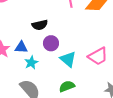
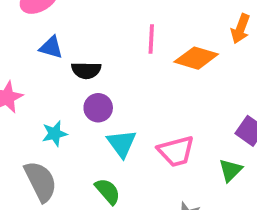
blue triangle: (21, 47) -> (51, 47), moved
green semicircle: (67, 86) -> (108, 191), turned 56

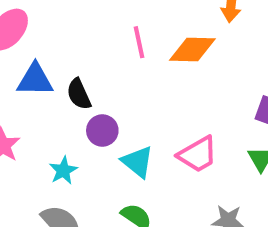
blue triangle: (51, 47) -> (35, 80), size x1.4
black semicircle: (86, 70) -> (79, 94), turned 80

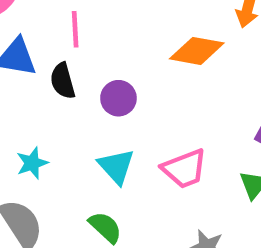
pink line: (139, 42) -> (75, 29), moved
purple circle: (102, 131) -> (118, 98), moved

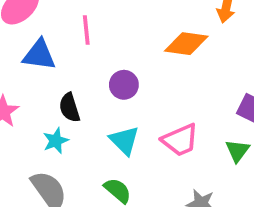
black semicircle: (63, 81) -> (69, 108), moved

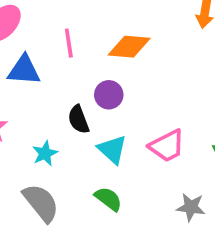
orange diamond: (186, 44) -> (129, 47), moved
black semicircle: (69, 108) -> (79, 119), moved

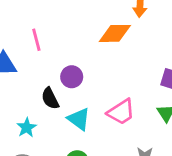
orange diamond: (129, 47) -> (115, 33), moved

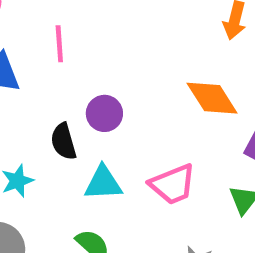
orange diamond: (115, 33) -> (212, 98), moved, turned 48
cyan triangle: (79, 119) -> (103, 183), turned -50

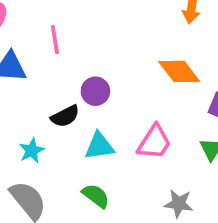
black semicircle: (63, 141) -> (65, 116), turned -96
pink trapezoid: (173, 184) -> (154, 142), turned -30

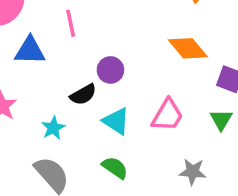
cyan triangle: (99, 146) -> (116, 121), turned 44

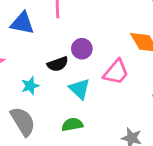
pink trapezoid: (167, 115) -> (116, 72), moved
green semicircle: (115, 168) -> (72, 125), turned -55

